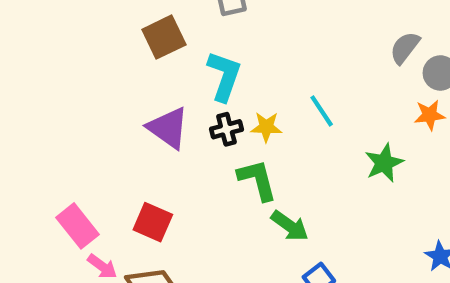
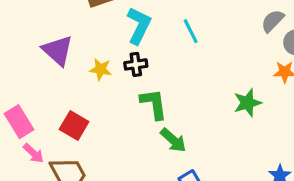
cyan line: (322, 111) -> (191, 31), moved
yellow star: (266, 127) -> (101, 69), moved
purple triangle: (168, 128) -> (58, 50), moved

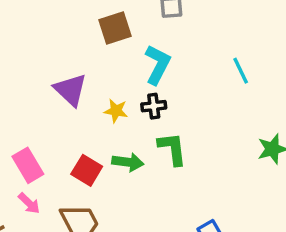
cyan line: (191, 31) -> (241, 71), moved
green arrow: (173, 140) -> (128, 162), moved, turned -36
pink arrow: (33, 153) -> (29, 203), moved

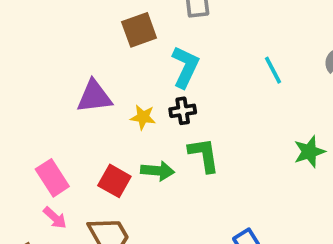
purple triangle: (70, 90) -> (94, 97), turned -48

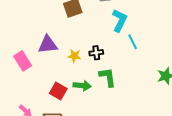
cyan L-shape: (185, 67) -> (119, 20), moved
cyan line: (273, 70) -> (133, 42), moved
pink rectangle: (52, 178) -> (23, 61), moved

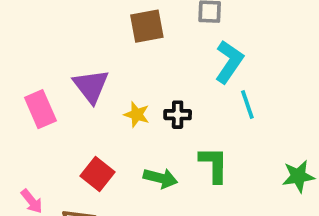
purple triangle: (48, 44) -> (91, 86), turned 50
green L-shape: (108, 77) -> (214, 165), moved
green arrow: (82, 86) -> (160, 178), moved

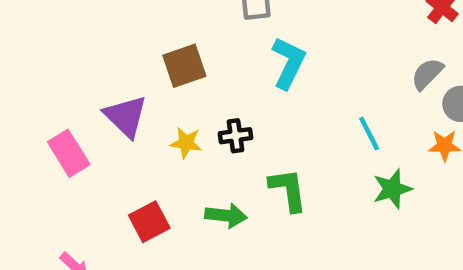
brown square: (147, 26) -> (184, 66), moved
cyan line: (247, 104) -> (369, 133), moved
red square: (98, 174) -> (149, 222), turned 32

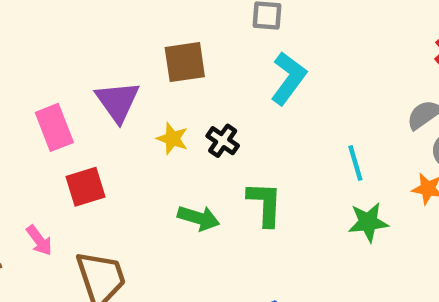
black cross: (236, 136) -> (223, 141), turned 32
red square: (149, 222) -> (85, 187), moved

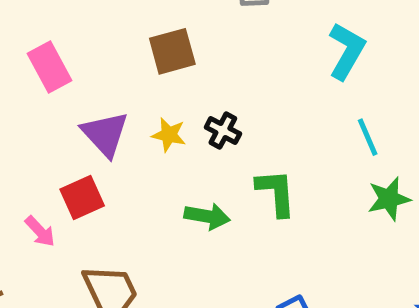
cyan L-shape: (288, 78) -> (347, 51), moved
purple triangle: (118, 101) -> (105, 134), moved
pink rectangle: (54, 127) -> (49, 67), moved
pink arrow: (39, 240) -> (40, 231), moved

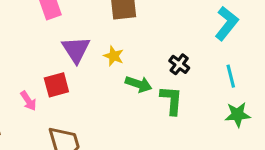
black cross: (223, 131) -> (179, 64), moved
green arrow: (207, 216) -> (139, 84), moved

